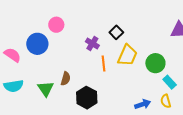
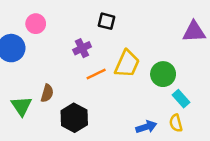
black square: (116, 32) -> (107, 21), moved, turned -32
purple cross: (92, 44) -> (82, 48), turned 32
orange line: (103, 63) -> (96, 74), turned 70

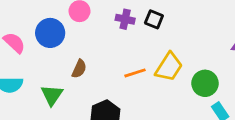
purple cross: (82, 48) -> (125, 19), moved, turned 30
brown semicircle: (47, 93) -> (79, 69), moved

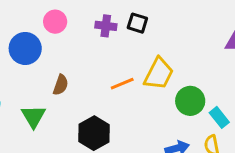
green circle: (205, 83) -> (190, 101), moved

